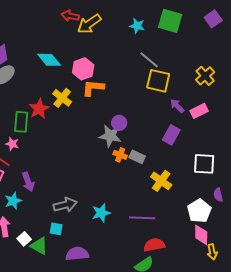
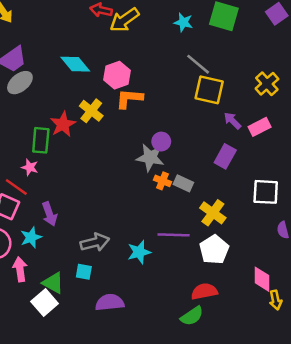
white pentagon: (199, 211) -> (214, 250), moved
purple line: (142, 218) -> (174, 235), moved
white square: (24, 239) -> (45, 302), moved, size x1.5
green triangle: (39, 246) -> (53, 283), moved

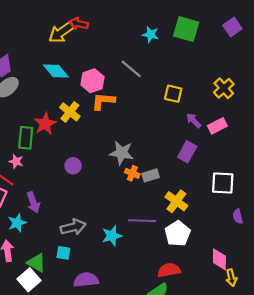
yellow arrow: (124, 20) -> (61, 32), moved
gray line: (198, 64) -> (131, 69), moved
yellow square: (209, 90) -> (173, 94), size x0.7
purple circle: (161, 142) -> (73, 166), moved
gray rectangle: (183, 183) -> (151, 175), turned -42

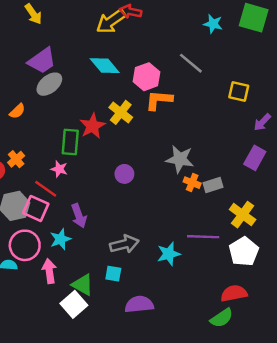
purple arrow: (194, 121) -> (262, 122), turned -91

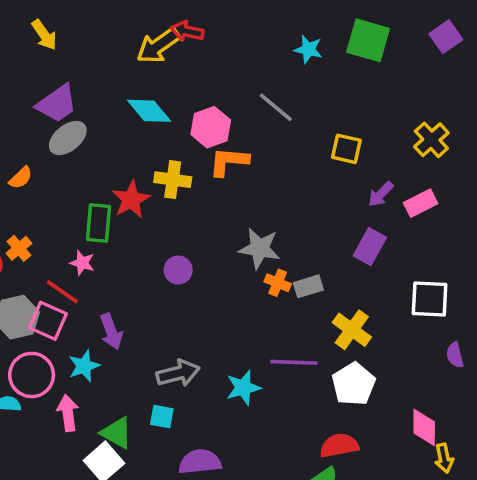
yellow cross: (121, 112) -> (173, 180), turned -30

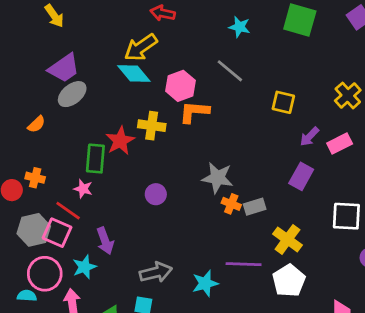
yellow arrow: (158, 46) -> (141, 47), moved
cyan star: (308, 49) -> (239, 27), moved
orange cross: (19, 248) -> (35, 178), turned -36

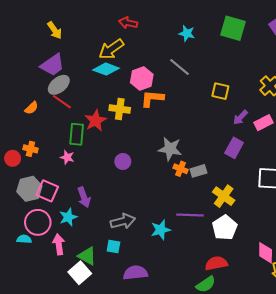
yellow arrow: (54, 16) -> (55, 30), moved
cyan diamond: (134, 74) -> (106, 69), turned -30
red line: (68, 211) -> (62, 102), moved

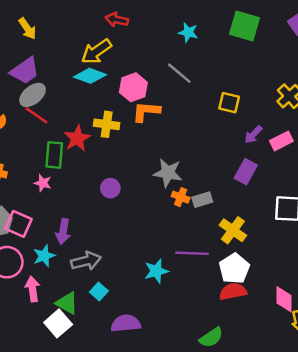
purple arrow: (84, 197) -> (63, 232), turned 30
gray arrow: (123, 221) -> (86, 261), moved
cyan square: (113, 247) -> (99, 292), turned 32
red semicircle: (216, 263) -> (233, 292), moved

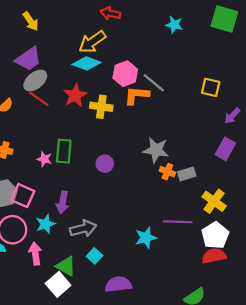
gray line: (179, 73) -> (154, 83), moved
red star: (77, 138) -> (75, 95), moved
green rectangle: (54, 155) -> (64, 151), moved

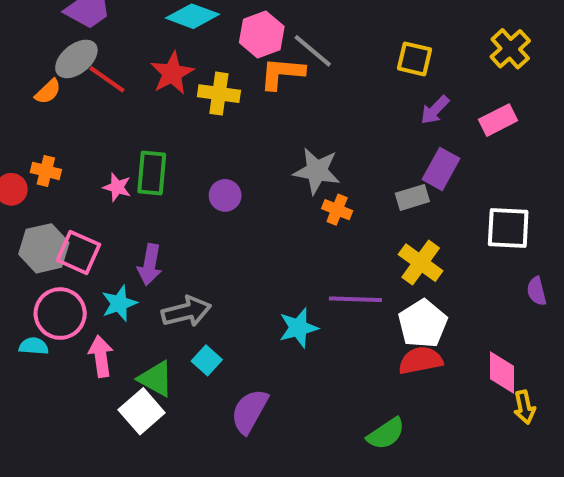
gray ellipse: (35, 81) -> (76, 59), moved
purple arrow: (232, 116) -> (435, 110), moved
gray rectangle: (187, 174) -> (412, 197), moved
purple semicircle: (118, 284) -> (250, 411), turned -55

